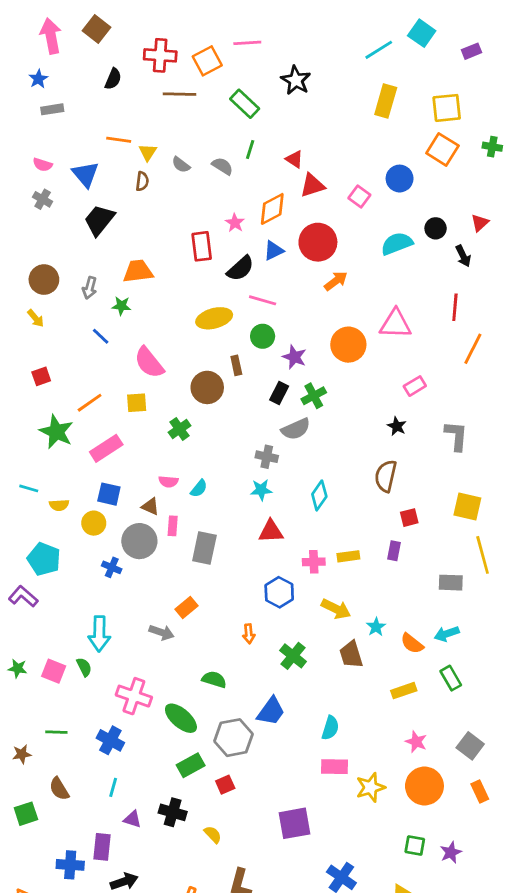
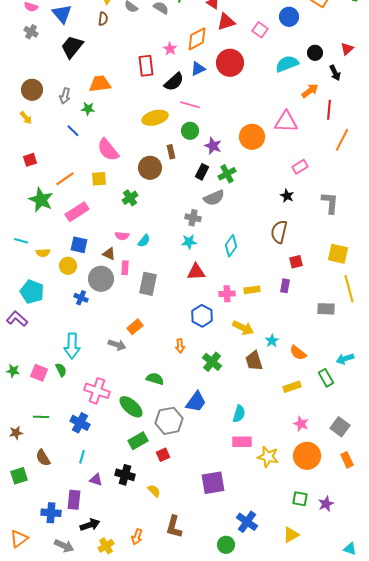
orange arrow: (336, 281) -> (310, 91), moved
cyan arrow: (447, 634) -> (345, 359), moved
yellow star: (371, 787) -> (268, 457), turned 30

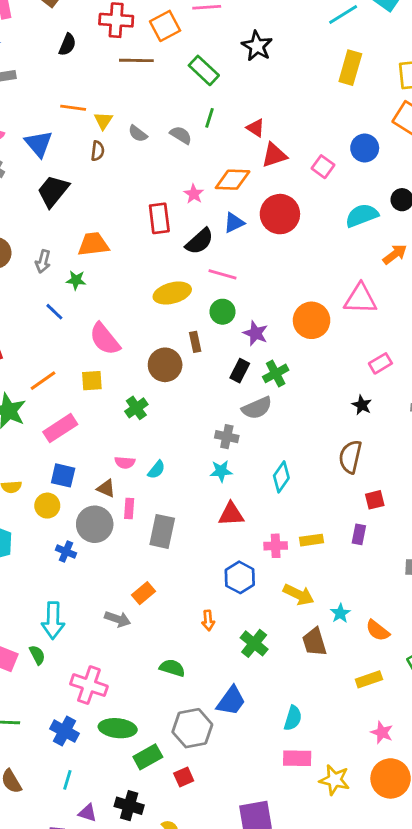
orange diamond: (197, 39) -> (233, 180), turned 30
green ellipse: (131, 407) -> (118, 728), moved, turned -35

